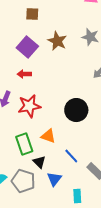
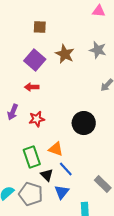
red star: (29, 106) -> (37, 119), size x0.7
blue line: (71, 156) -> (66, 169), moved

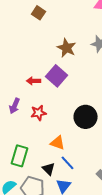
brown square: (40, 27) -> (38, 13), moved, turned 32
purple square: (35, 60) -> (56, 76), moved
green rectangle: (32, 157) -> (20, 156), moved, turned 35

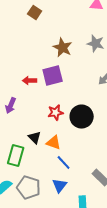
purple square: (56, 76) -> (53, 76), turned 35
red star: (38, 113) -> (56, 112), moved
black triangle: (48, 169) -> (35, 138), moved

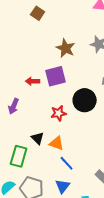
black circle: (82, 116) -> (85, 100), moved

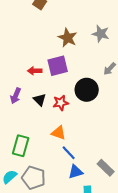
black triangle: (38, 138) -> (40, 100), moved
blue triangle: (63, 186) -> (76, 172), moved, turned 35

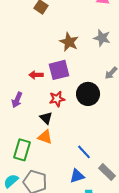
black triangle: (40, 100) -> (46, 118), moved
red star: (61, 103) -> (57, 99), moved
orange triangle: (59, 133) -> (45, 137), moved
blue line: (69, 153) -> (84, 152), moved

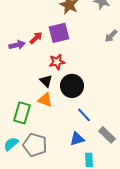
red arrow: (36, 75) -> (36, 38), turned 136
black circle: (88, 94) -> (72, 86), moved
purple arrow: (17, 100) -> (17, 45), moved, turned -126

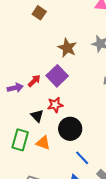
purple square: (59, 33) -> (57, 76), turned -30
black triangle: (46, 81) -> (37, 116), moved
green rectangle: (22, 113) -> (20, 140), moved

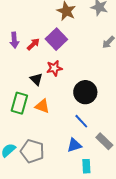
purple arrow: (15, 88) -> (14, 40), moved, turned 98
black circle: (70, 129) -> (85, 92), moved

